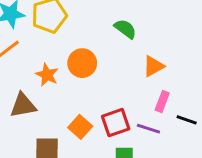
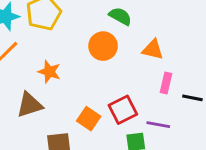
orange circle: (82, 63) -> (103, 46), moved
orange triangle: (153, 66) -> (153, 49), turned 50
purple line: (148, 129) -> (158, 125), moved

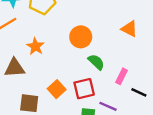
green semicircle: (120, 16) -> (96, 62), moved
orange triangle: (153, 49) -> (129, 29), moved

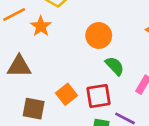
orange star: (35, 46) -> (41, 26), moved

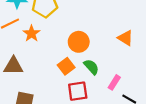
orange square: (66, 94) -> (66, 66), moved

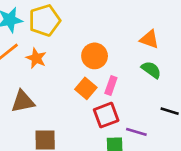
green semicircle: (91, 67) -> (151, 70), moved
pink rectangle: (114, 82) -> (111, 85), moved

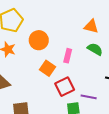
orange circle: (95, 56) -> (39, 40), moved
pink rectangle: (111, 85) -> (68, 56), moved

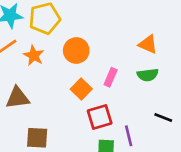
green semicircle: (95, 49) -> (148, 75), turned 133
purple line: (89, 97) -> (129, 136), turned 56

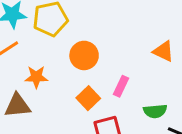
orange star: (34, 56) -> (36, 77), moved, turned -30
green semicircle: (148, 75) -> (155, 111), moved

